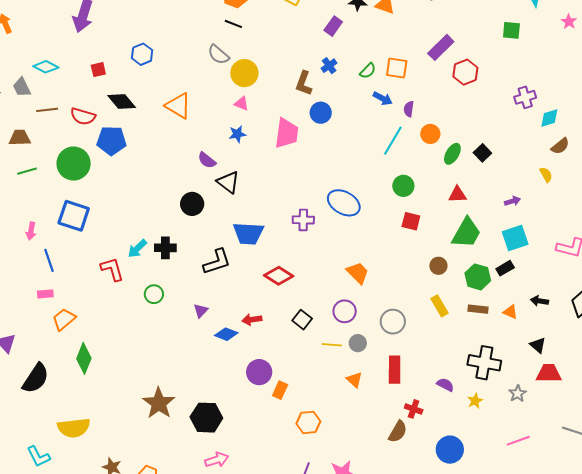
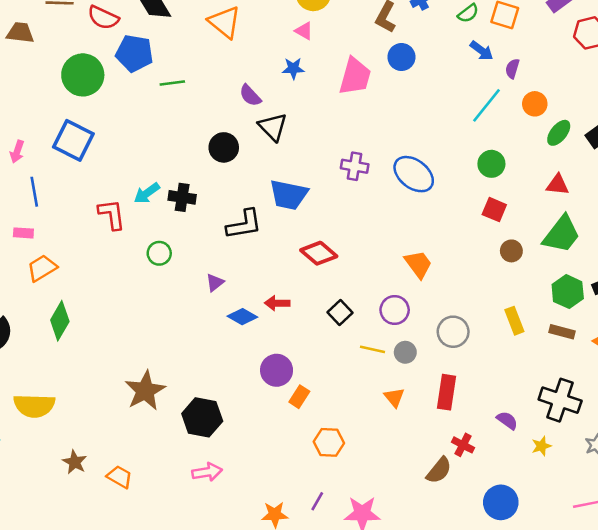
green line: (27, 171) -> (172, 83), moved
purple cross: (303, 220) -> (355, 166), moved
brown circle: (438, 266) -> (511, 251), moved

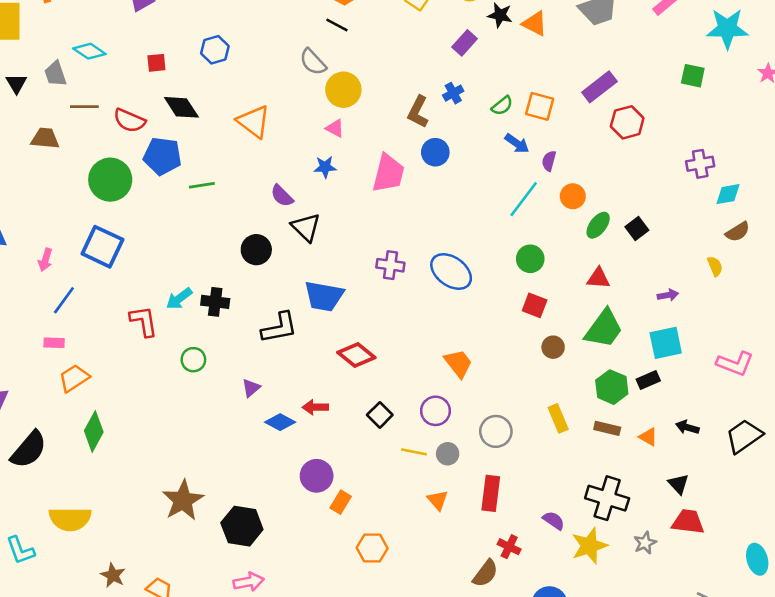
blue line: (34, 192) -> (64, 300), turned 48
yellow star: (541, 446) -> (589, 546), size x1.8

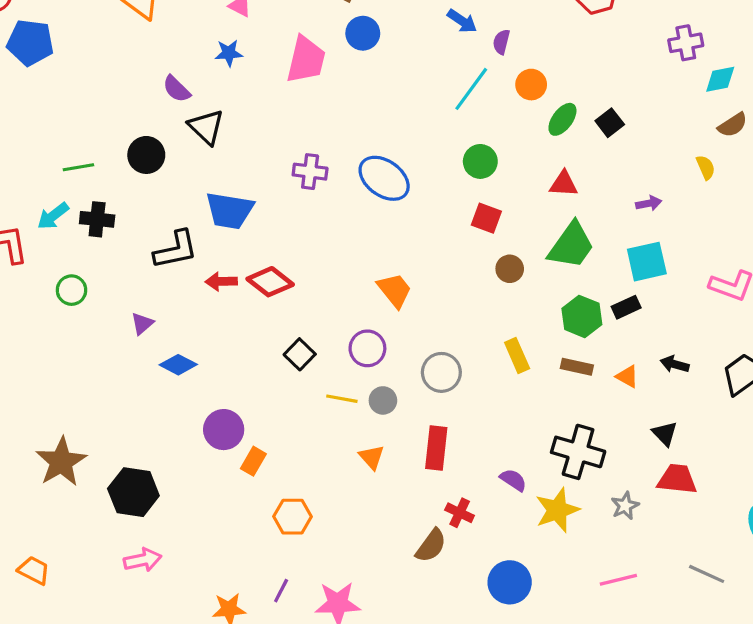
green line: (202, 185) -> (78, 167), moved
red arrow: (315, 407) -> (221, 281), moved

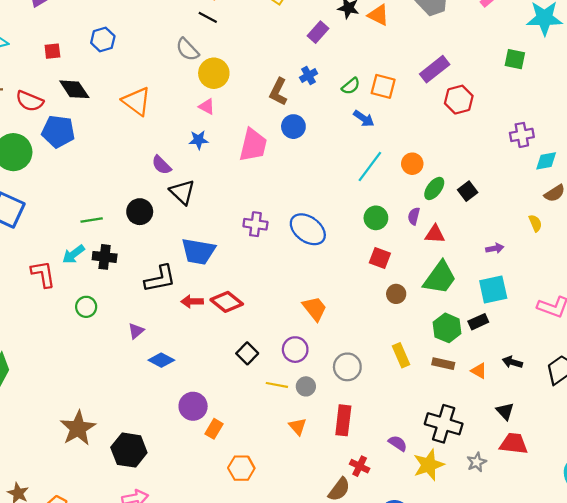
purple semicircle: (501, 42) -> (414, 216), moved

